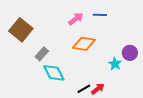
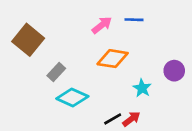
cyan star: (115, 64) -> (142, 88), moved
cyan diamond: (54, 73) -> (72, 97), turned -40

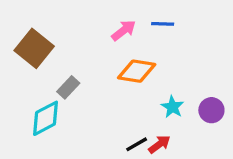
purple circle: (174, 71) -> (211, 110), moved
cyan diamond: (72, 97) -> (45, 118), moved, turned -52

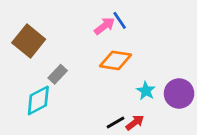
blue line: (163, 24) -> (120, 20), moved, turned 54
purple circle: (211, 110) -> (179, 94), size x1.4

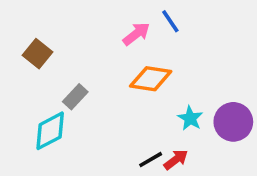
blue line: (120, 20) -> (170, 21), moved
brown square: (29, 41) -> (38, 54), size x0.7

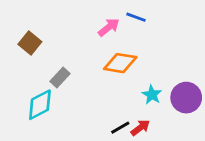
blue line: (170, 21) -> (136, 17), turned -36

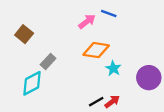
cyan star: (152, 95) -> (113, 68), moved

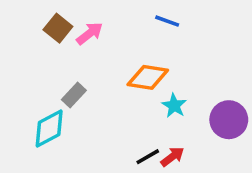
pink arrow: (87, 21) -> (90, 33), moved
brown square: (24, 34) -> (58, 28), moved

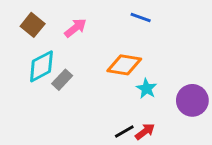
brown square: (58, 28) -> (33, 25), moved
cyan diamond: (49, 128) -> (41, 66), moved

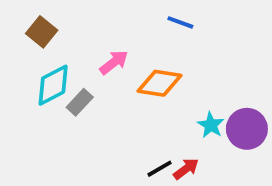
pink arrow: (75, 28) -> (114, 62), moved
cyan star: (146, 89) -> (211, 125), moved

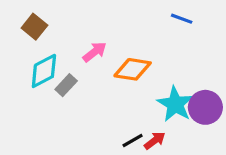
blue line: (180, 22) -> (182, 19), moved
cyan star: (211, 125) -> (175, 104), size x1.6

